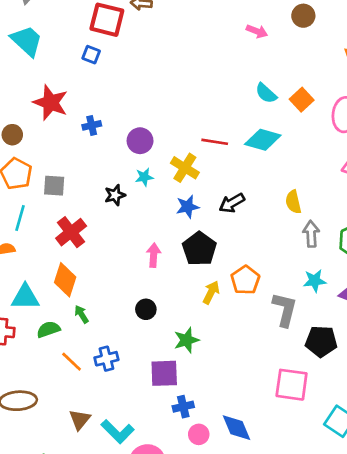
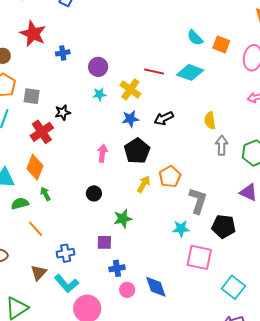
orange square: (302, 100) -> (221, 44), turned -30
black star: (115, 195) -> (63, 112), moved
cyan star: (315, 281) -> (181, 229), moved
blue cross: (106, 359) -> (66, 253), moved
purple square: (164, 373) -> (104, 242), size x0.7

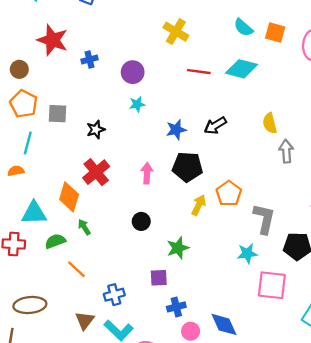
yellow cross: (130, 89) -> (176, 32), moved
red cross: (42, 132) -> (96, 172), moved
black pentagon: (137, 151) -> (187, 167), turned -30

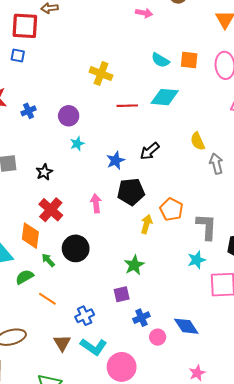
black circle: (141, 221) -> (76, 248), moved, size x1.6

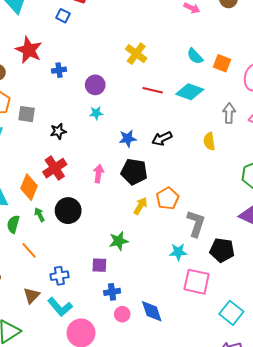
gray arrow: (216, 164) -> (229, 113), moved
green semicircle: (25, 277) -> (13, 224), turned -60

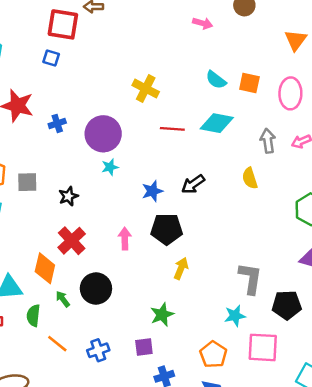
purple circle: (95, 85) -> (103, 134), size x1.5
orange pentagon: (168, 198) -> (213, 354), moved
blue cross: (59, 276) -> (98, 350), moved

